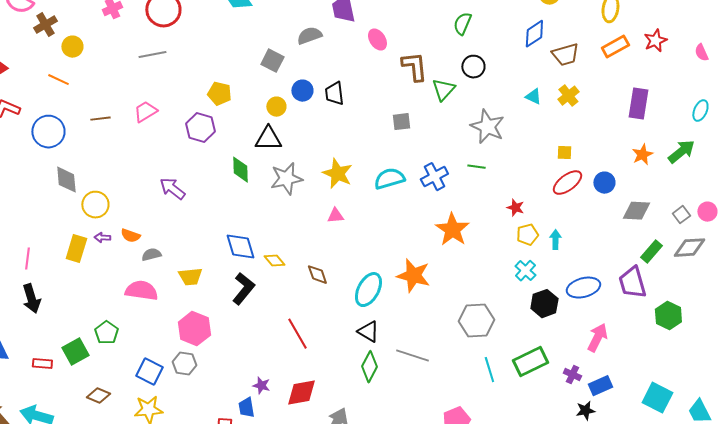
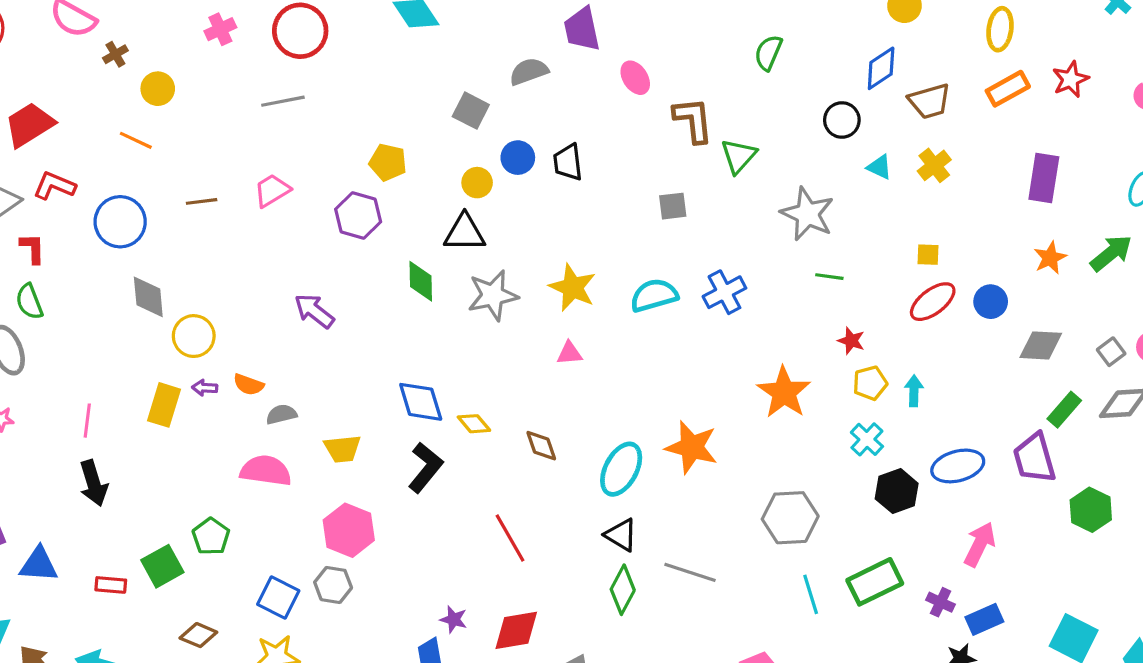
brown cross: (45, 25) -> (115, 54), size x0.7
black circle: (473, 67) -> (842, 120), moved
green line: (476, 167) -> (829, 277), moved
orange star: (452, 230) -> (784, 392), moved

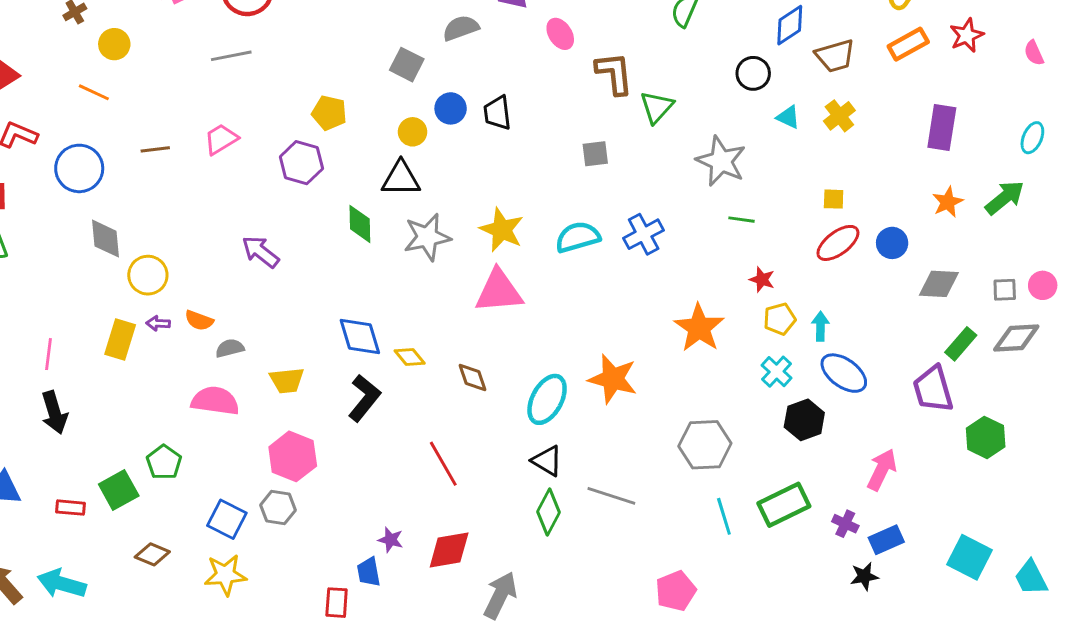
gray square: (1111, 352) -> (1005, 290), turned 35
pink triangle: (569, 353) -> (499, 291), size x2.0
blue ellipse: (958, 466) -> (844, 373), moved, turned 51

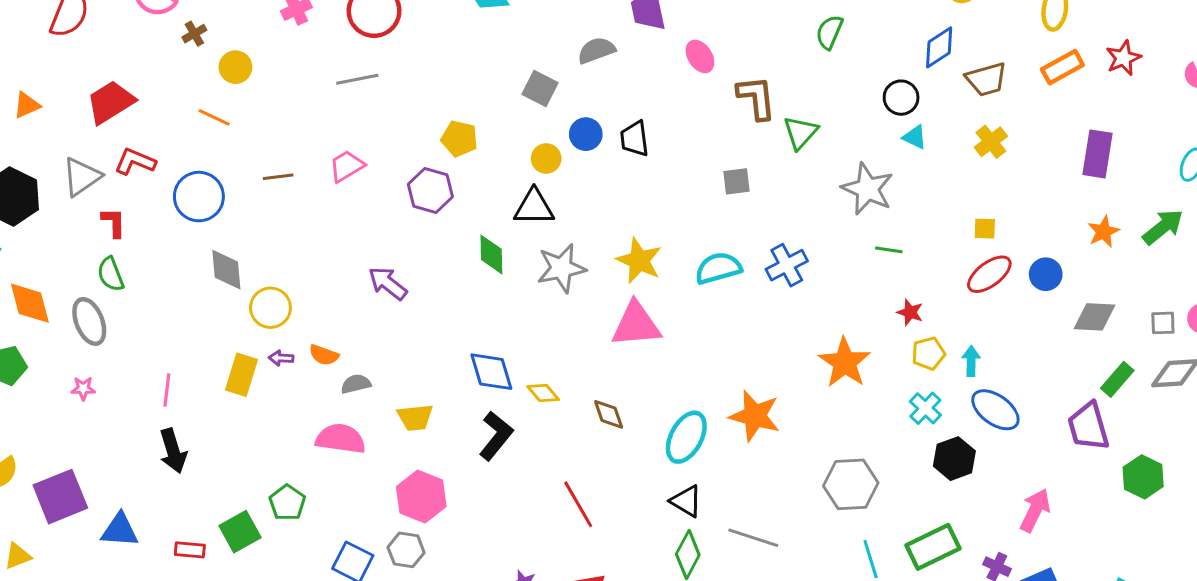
cyan triangle: (788, 117) -> (915, 137), moved

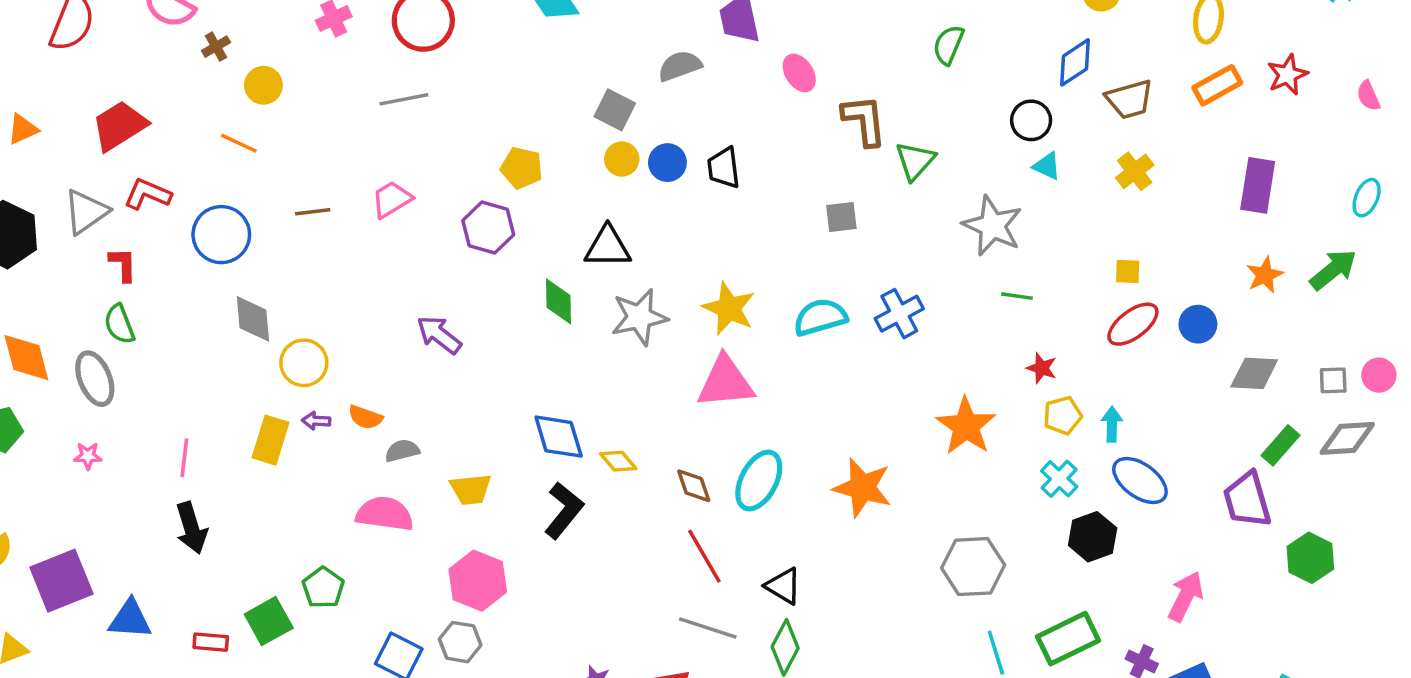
yellow circle: (546, 158) -> (622, 159), moved
cyan ellipse: (686, 437) -> (759, 480), moved
red line: (578, 504) -> (704, 556), moved
gray line: (753, 538) -> (708, 628), moved

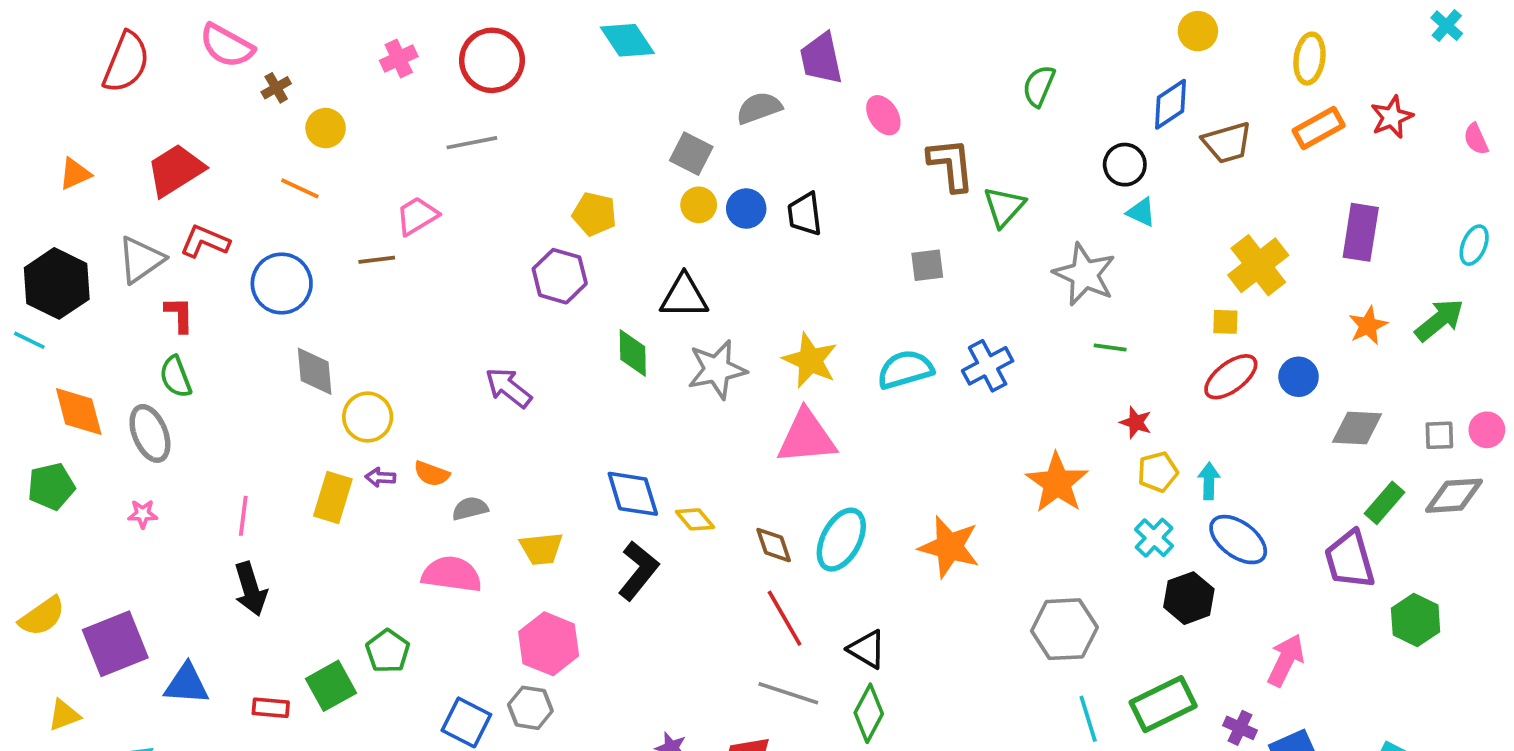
yellow cross: (1135, 171) -> (1258, 265), moved, size x1.5
pink trapezoid: (392, 199) -> (417, 216), moved

